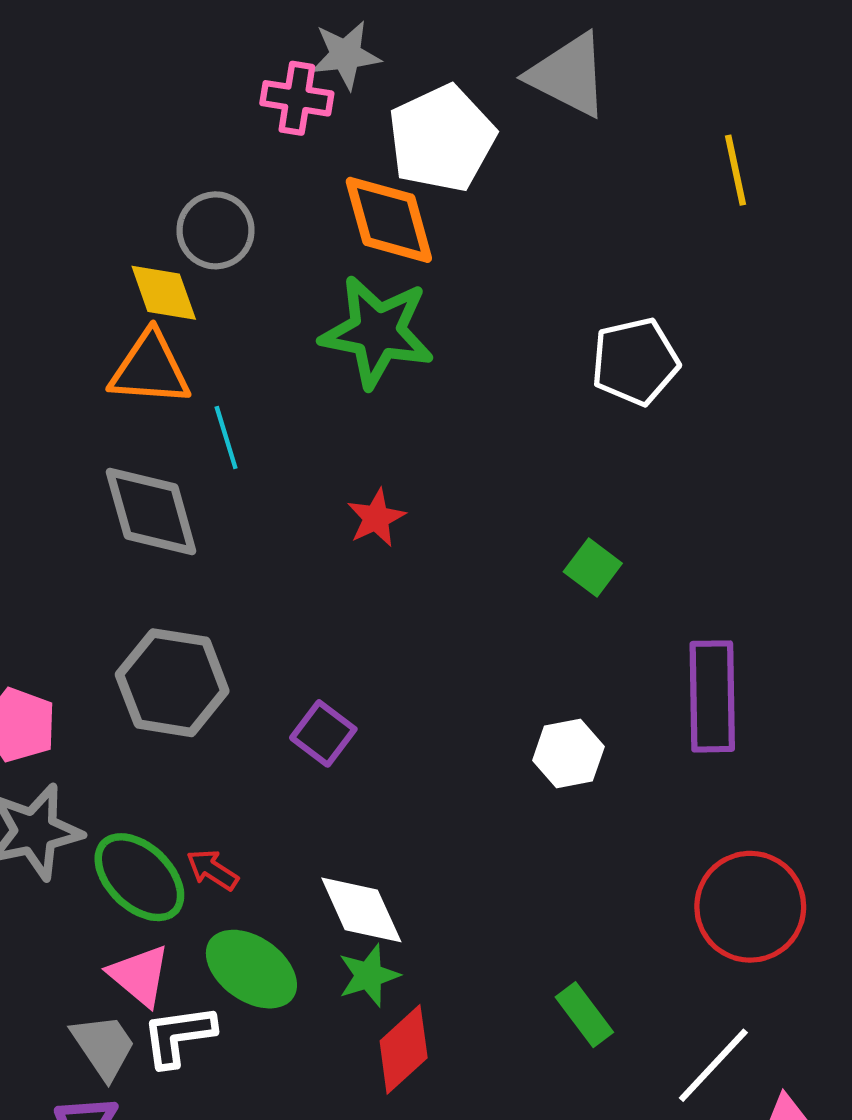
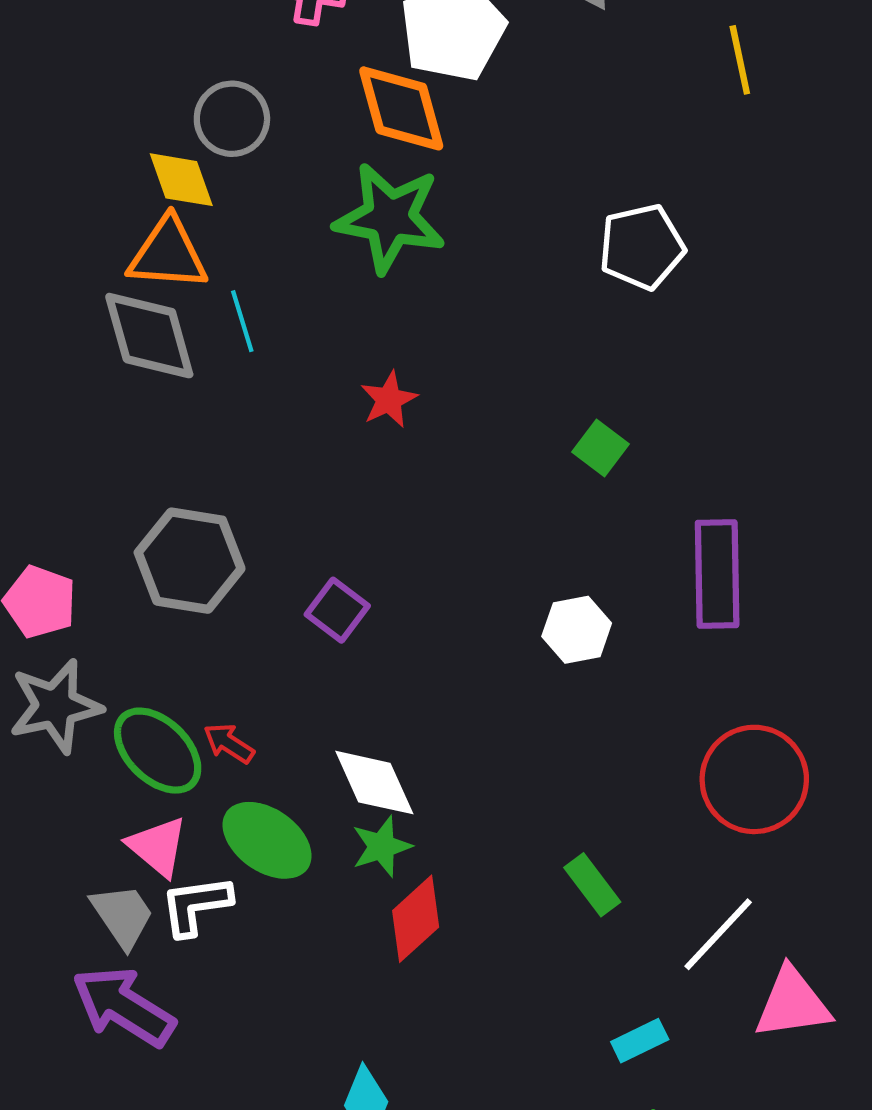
gray diamond: (151, 511) -> (149, 336), moved

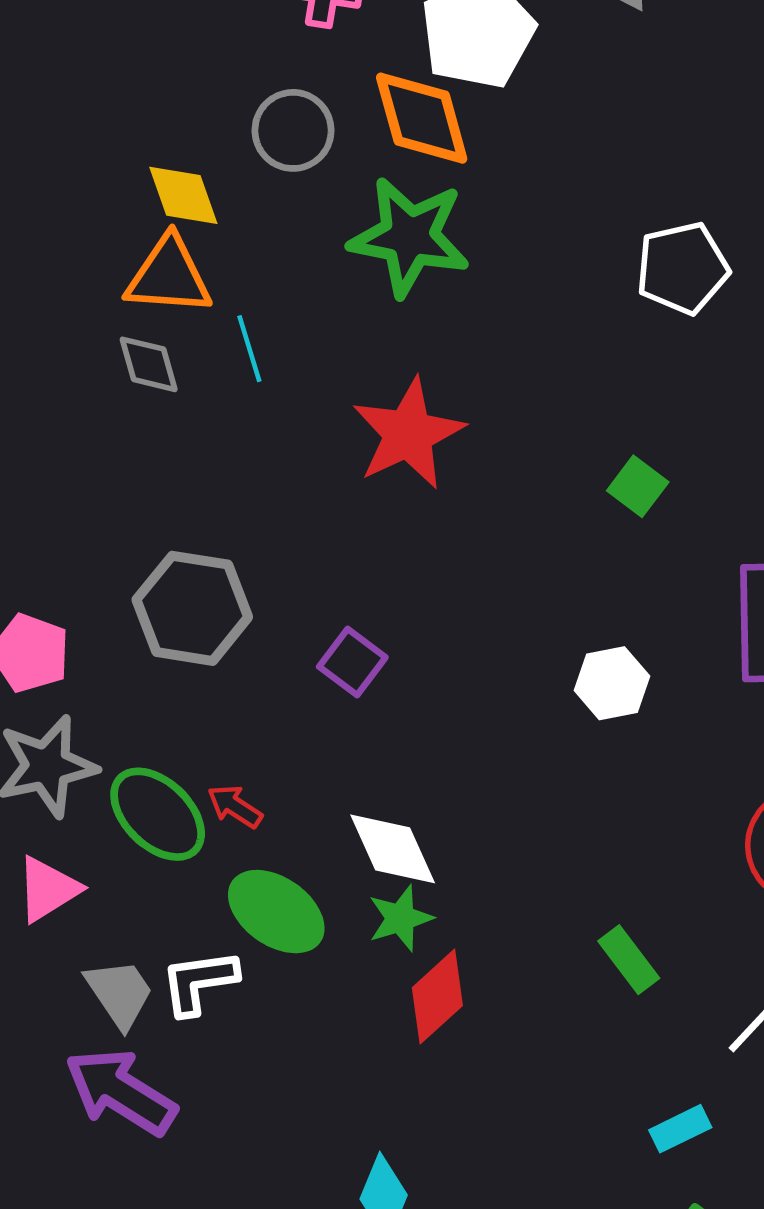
gray circle: (232, 119) -> (293, 130), moved
gray diamond: (149, 336) -> (149, 364), size x0.6
red star: (389, 400) -> (408, 434), size x1.8
pink triangle: (158, 847) -> (48, 889), moved, turned 48

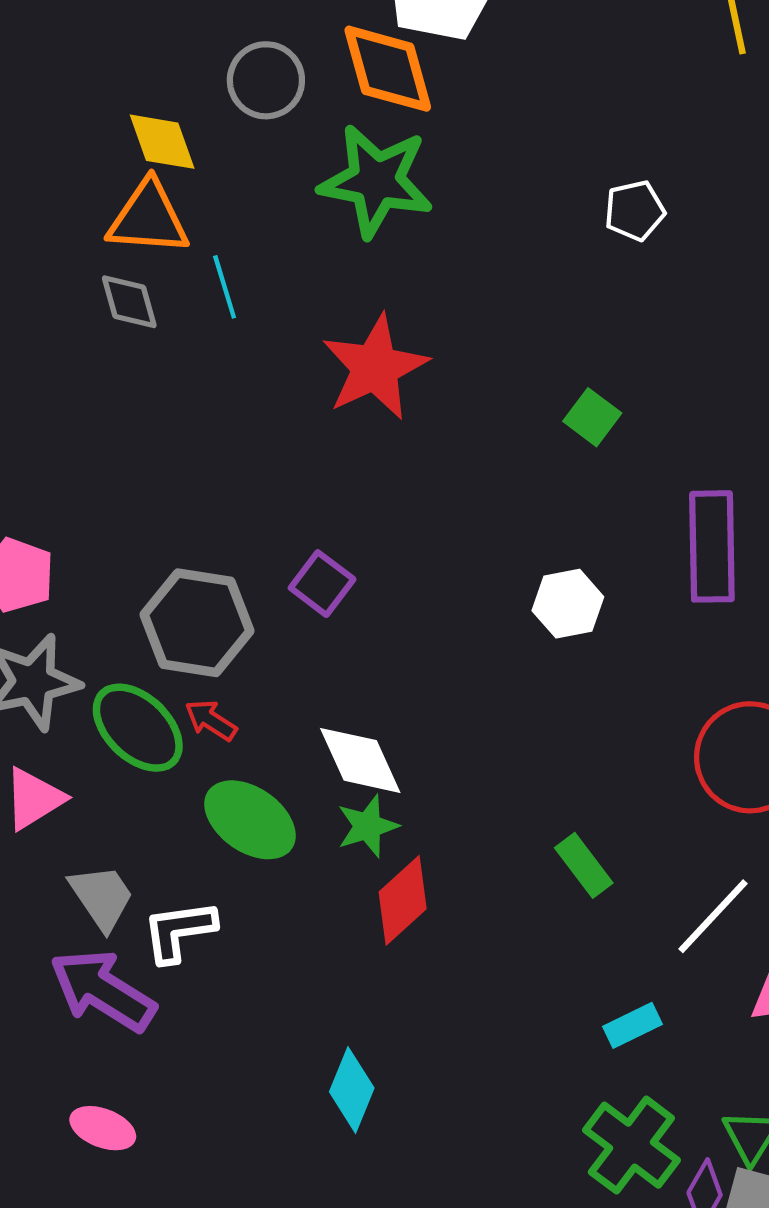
white pentagon: (682, 268) -> (635, 211), size x0.7
gray hexagon: (192, 608) -> (197, 623), moved
white L-shape: (199, 982) -> (179, 931), moved

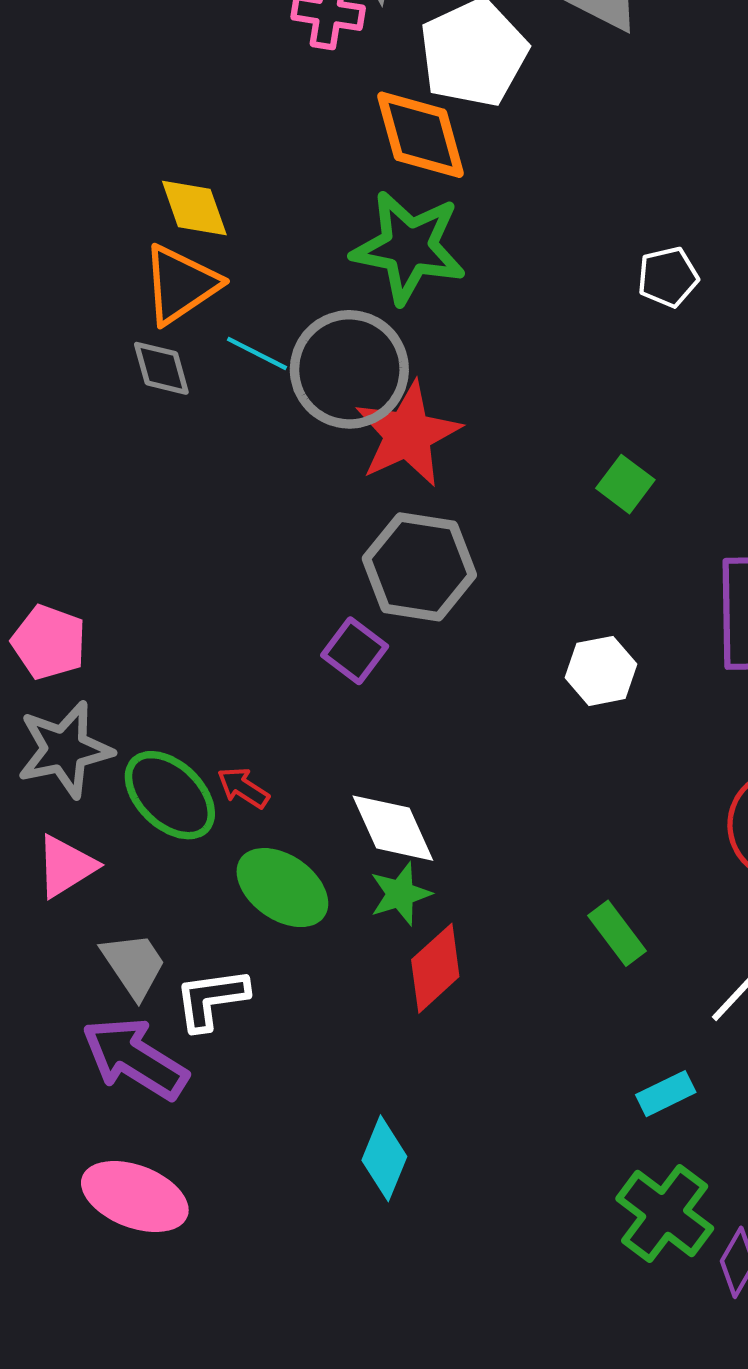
gray circle: (266, 80) -> (349, 369), moved, size x1.5
orange triangle: (148, 218) -> (181, 284), turned -38
cyan line: (225, 287) -> (257, 353), turned -46
gray hexagon: (197, 623) -> (419, 567), moved
pink ellipse: (103, 1128) -> (135, 1196), size x1.6

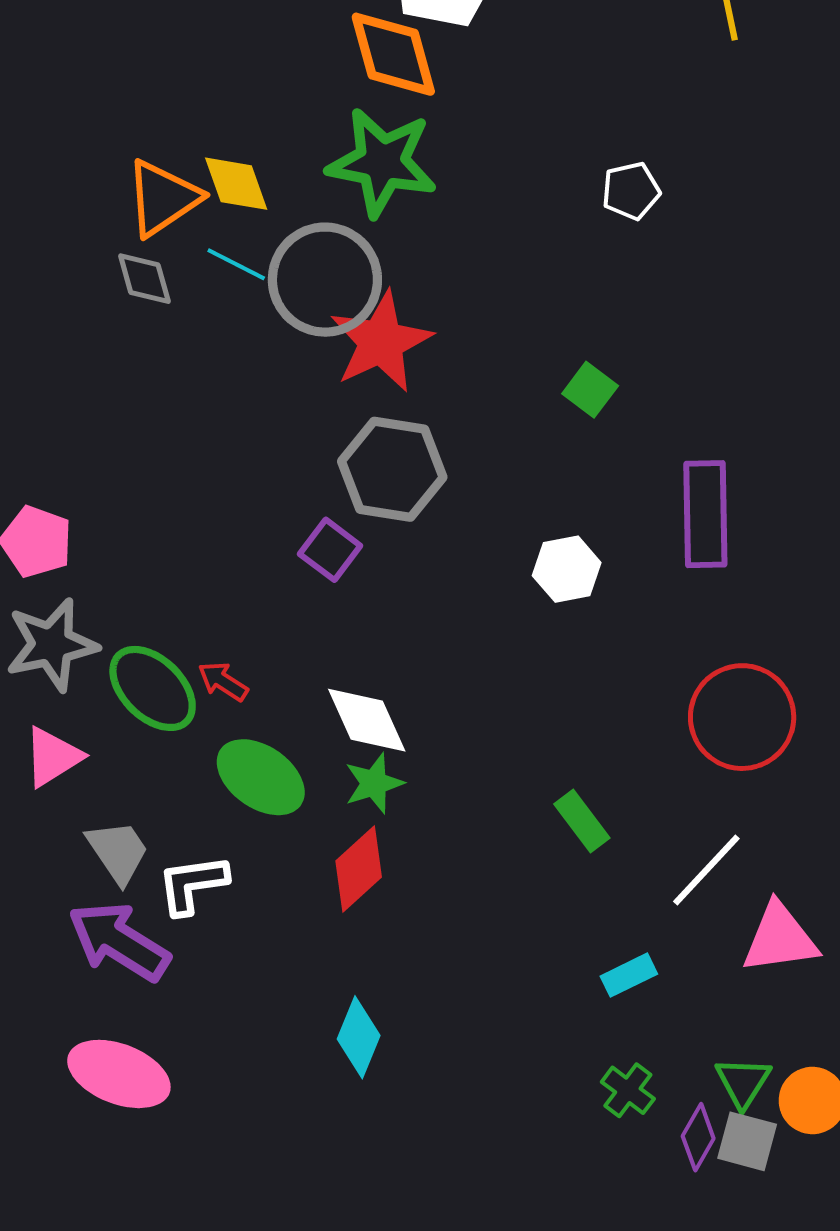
yellow diamond: (194, 208) -> (236, 184), moved
red diamond: (435, 968) -> (359, 869), moved
green cross: (665, 1213) -> (628, 1090), size x0.6

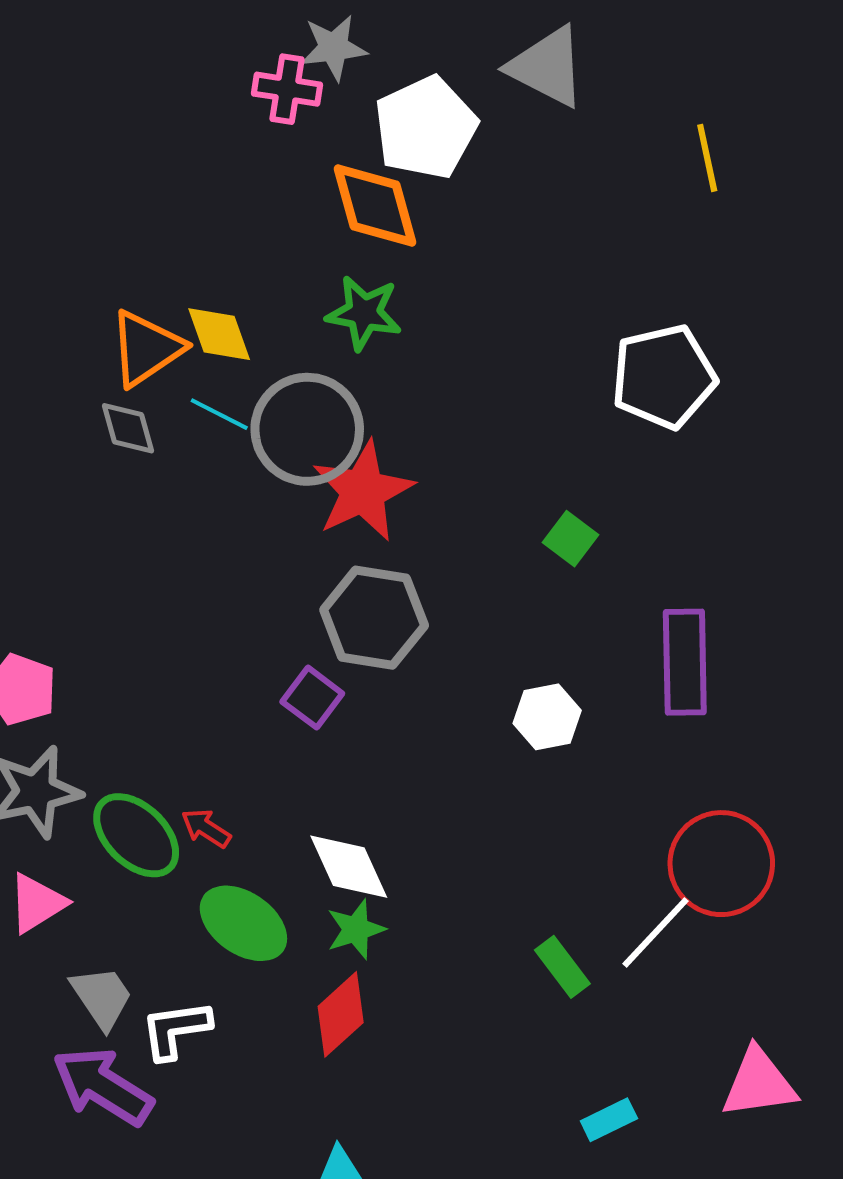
green star: (382, 162) -> (364, 313), size x0.7
white pentagon: (631, 191) -> (664, 377), moved, size x1.8
white line: (706, 870) -> (655, 932), moved

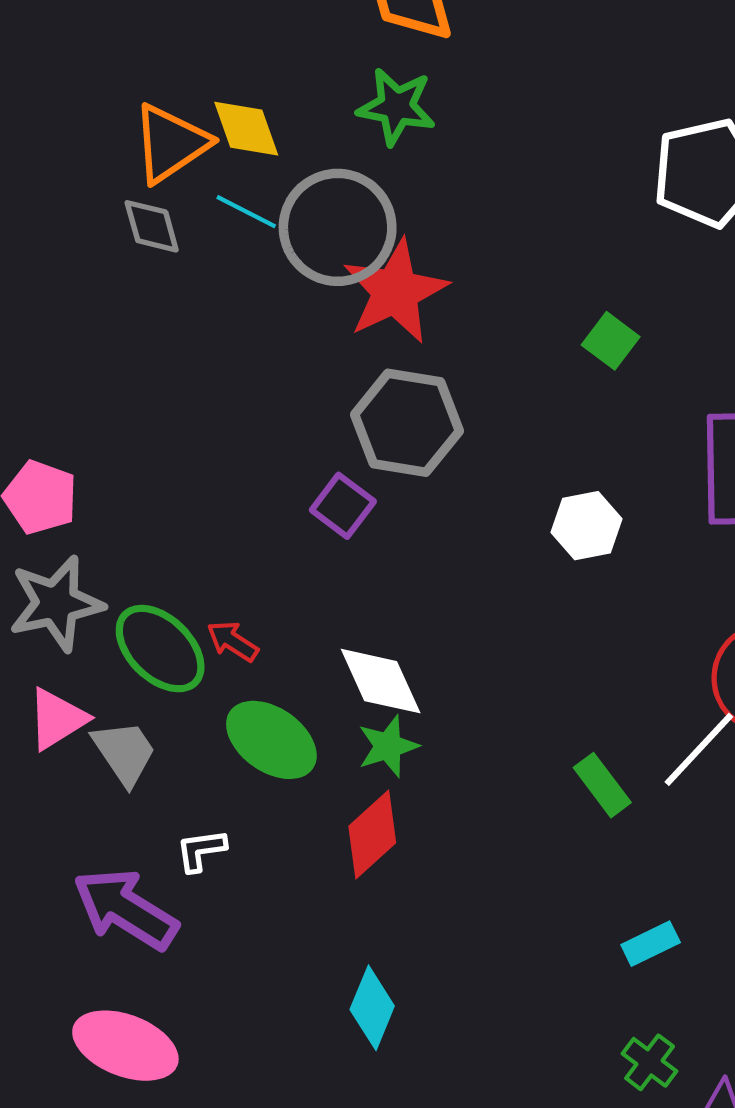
gray trapezoid: (102, 997) -> (124, 753), moved
white L-shape: (176, 1030) -> (201, 850), size x0.7

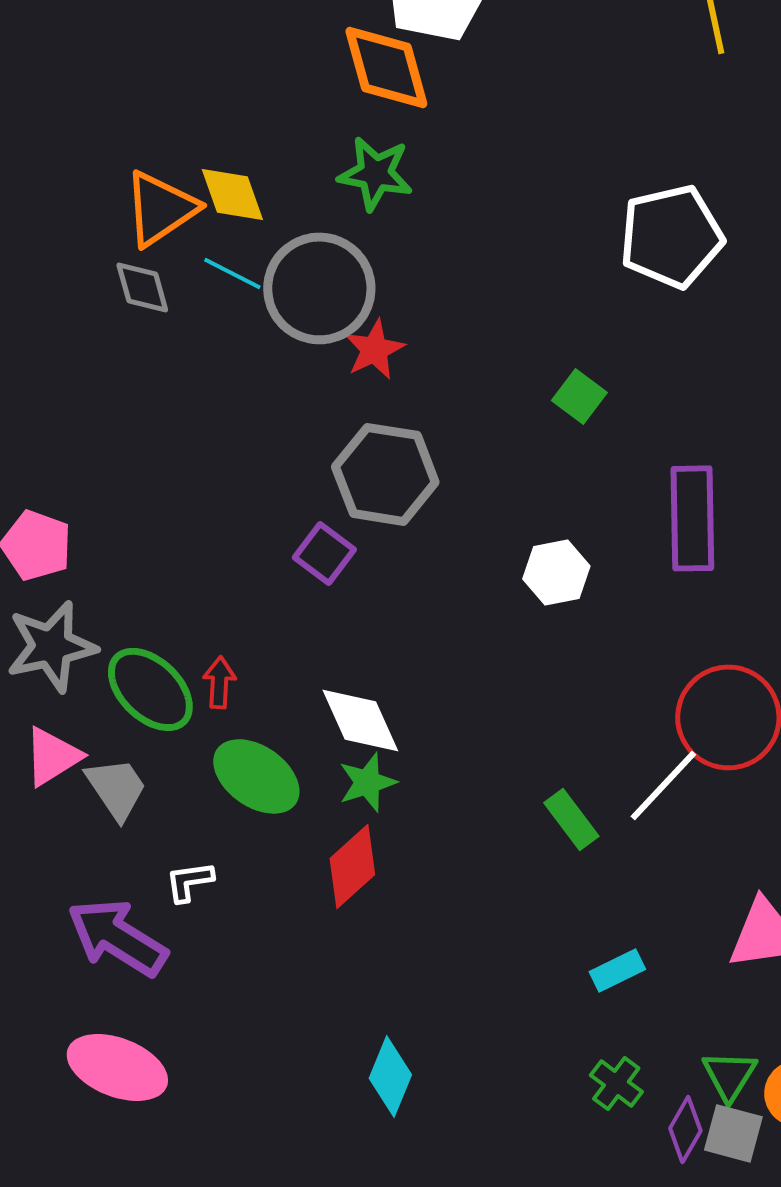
red star: (395, 291) -> (374, 349), size x0.6
red arrow: (233, 641) -> (219, 682), turned 60
cyan diamond: (372, 1008) -> (390, 1076), moved

